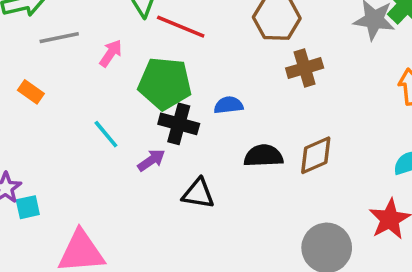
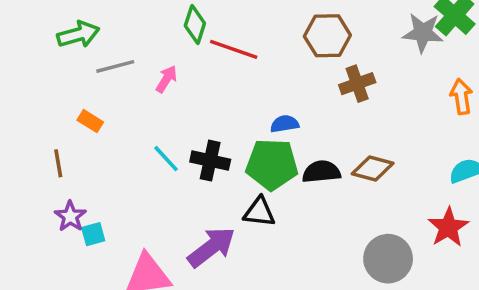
green pentagon: (165, 83) -> (272, 164), moved
black cross: (179, 124) -> (210, 161), moved
brown diamond: (316, 155) -> (373, 168), turned 42
purple arrow: (151, 160) -> (211, 247), moved, size x1.8

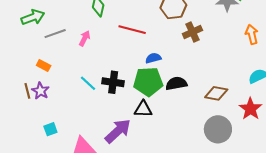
red line: (234, 49) -> (132, 30), moved
brown diamond: (373, 168) -> (216, 93), moved
purple star: (70, 216) -> (40, 91), moved

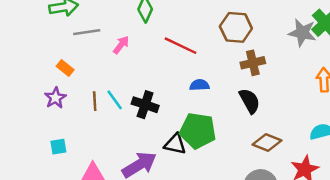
green pentagon: (148, 82) -> (198, 131), moved
black semicircle: (176, 83) -> (250, 101), moved, turned 60
brown line: (27, 91) -> (95, 101), moved

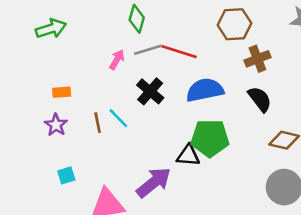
gray line: (87, 32) -> (148, 50), moved
orange rectangle: (65, 68) -> (62, 92), turned -35
blue semicircle: (199, 85) -> (205, 90), size x1.8
black cross: (145, 105) -> (150, 91), moved, turned 30

